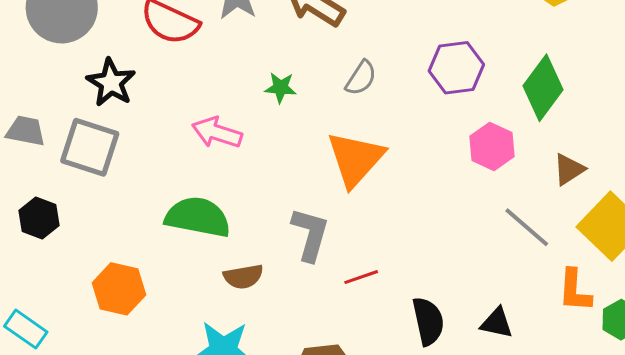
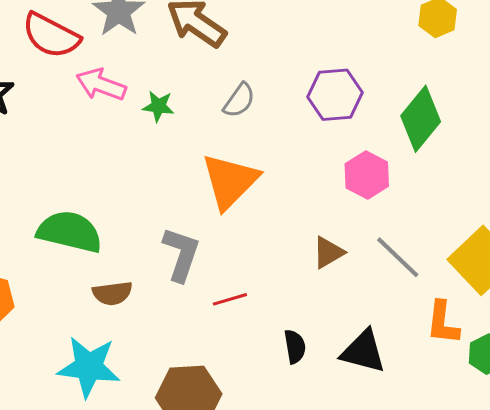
pink arrow: (217, 133) -> (101, 85), moved
brown triangle: (569, 169) -> (328, 252), moved
black semicircle: (428, 321) -> (295, 347), size x0.7
black triangle: (497, 323) -> (363, 352), size x1.4

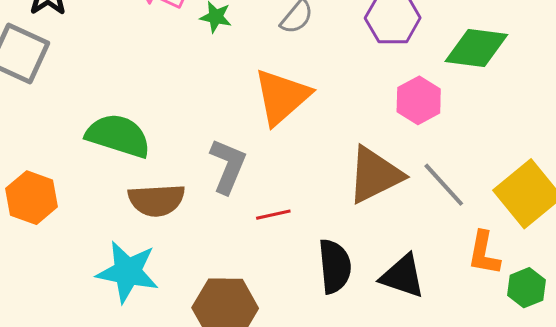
green diamond: (421, 119) -> (476, 48), turned 54
brown triangle: (328, 252) -> (375, 175), size x1.8
brown semicircle: (112, 293) -> (156, 200), size x1.4
black semicircle: (295, 347) -> (335, 266), size x1.6

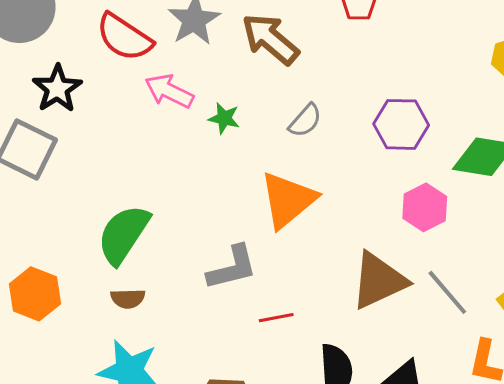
green semicircle: (118, 136) -> (123, 234), turned -76
gray L-shape: (228, 166) -> (232, 268), turned 52
brown semicircle: (156, 200) -> (128, 299), moved, size x0.6

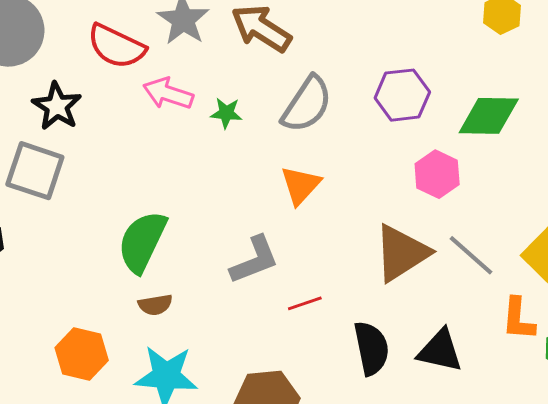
gray semicircle: (305, 121) -> (307, 104), size x1.6
orange triangle: (288, 200) -> (301, 185), size x0.7
orange hexagon: (35, 294) -> (82, 354), moved

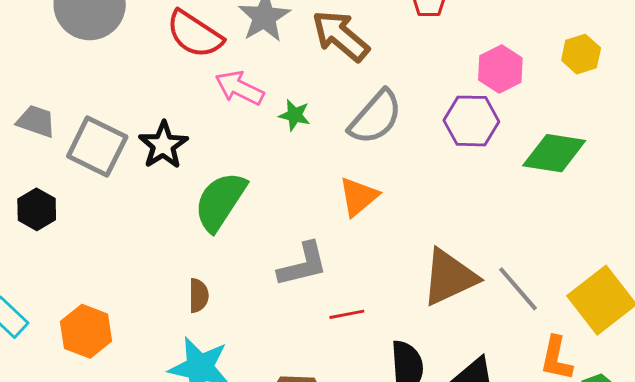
black star: (57, 106) -> (163, 145), moved
pink hexagon: (437, 174) -> (500, 69), moved
green semicircle: (142, 242) -> (220, 201), moved
brown semicircle: (155, 305) -> (198, 296), turned -88
orange hexagon: (82, 354) -> (86, 331), moved

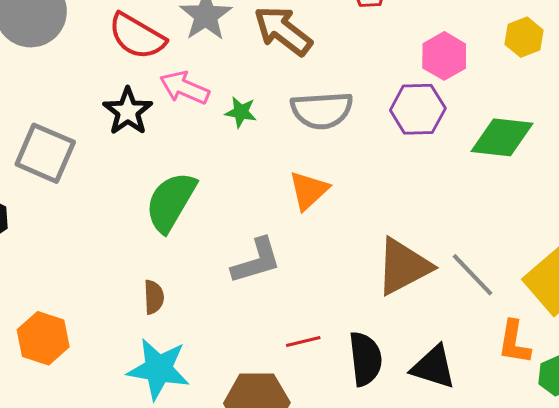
gray semicircle: (375, 117) -> (322, 110), turned 48
black star: (163, 145) -> (128, 111), moved
red line: (347, 314) -> (303, 341), moved

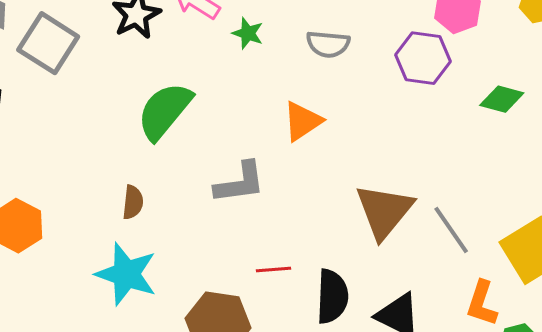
gray semicircle: (322, 110) -> (328, 44), size x0.7
green diamond: (502, 137) -> (502, 99), size x0.7
brown triangle: (403, 266) -> (384, 211), turned -32

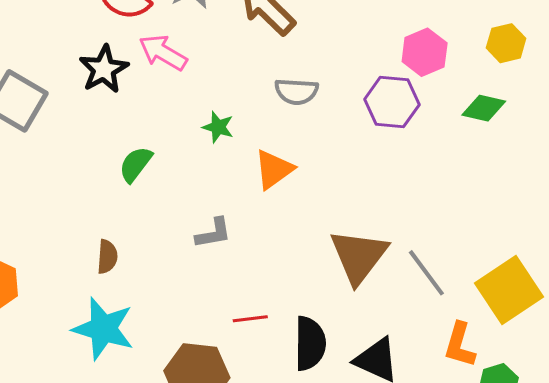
green star: (248, 33) -> (218, 127), moved
green diamond: (502, 99) -> (484, 108), moved
green semicircle: (165, 111) -> (136, 164), size x0.6
gray L-shape: (240, 183) -> (213, 233), size x0.7

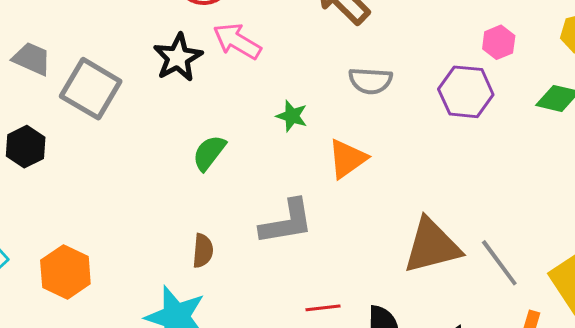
pink hexagon: (425, 52) -> (499, 42), size x0.7
gray L-shape: (213, 233) -> (287, 222), size x1.5
brown triangle: (359, 256) -> (432, 246), turned 38
brown semicircle: (107, 257) -> (203, 251), moved

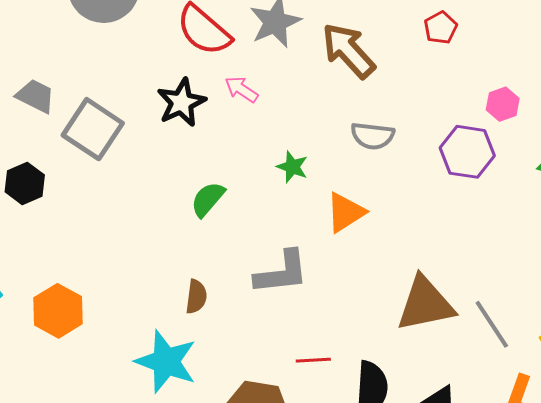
pink arrow: (237, 41) -> (241, 89), size x0.7

